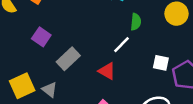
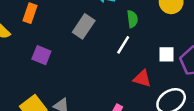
gray rectangle: (68, 59) -> (84, 26), moved
red triangle: (107, 71) -> (142, 78), moved

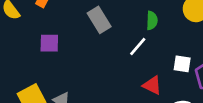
gray rectangle: (84, 26) -> (99, 20), turned -75
purple square: (41, 55) -> (49, 43), turned -30

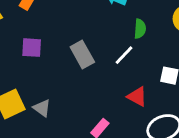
gray rectangle: (99, 20) -> (82, 55), moved

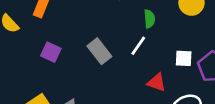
purple square: (32, 48) -> (51, 52), turned 30

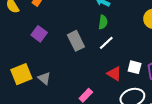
green semicircle: (149, 19) -> (103, 22), moved
white square: (184, 58) -> (135, 67), moved

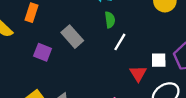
gray rectangle: (76, 41) -> (72, 37), moved
red triangle: (114, 74) -> (138, 74), turned 42

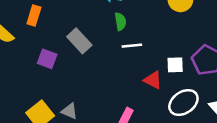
white line: (120, 42) -> (132, 46), turned 54
red triangle: (138, 74) -> (153, 80), turned -30

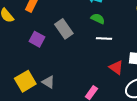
green semicircle: (120, 22) -> (98, 19), turned -64

